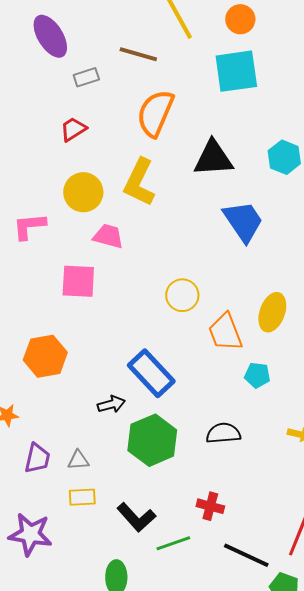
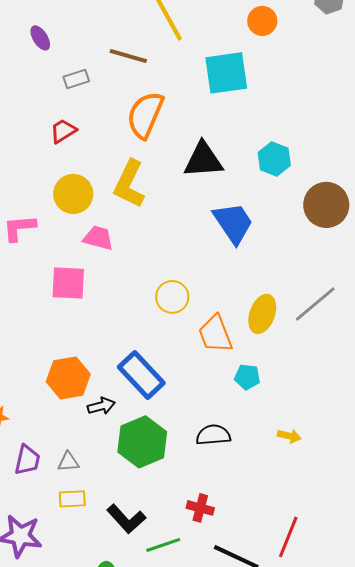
orange circle: (240, 19) -> (262, 21), moved
purple ellipse: (50, 36) -> (40, 38), size x0.6
orange hexagon: (45, 356) -> (68, 378), moved

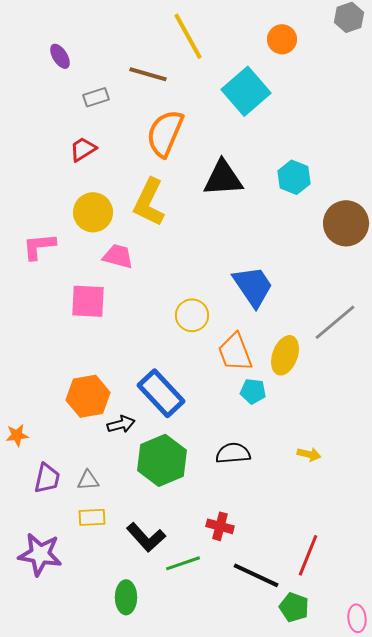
cyan square: (226, 73) -> (246, 91), turned -33
blue trapezoid: (233, 223) -> (253, 286), moved
yellow ellipse: (262, 314) -> (285, 355), moved
cyan pentagon: (247, 377) -> (253, 391), moved

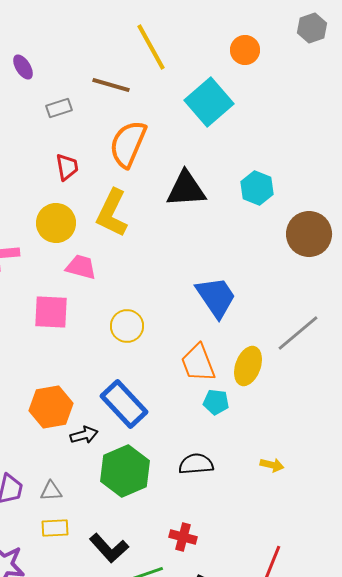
red trapezoid: (83, 149) -> (67, 167), moved, turned 112
yellow circle: (192, 315) -> (127, 326), moved

